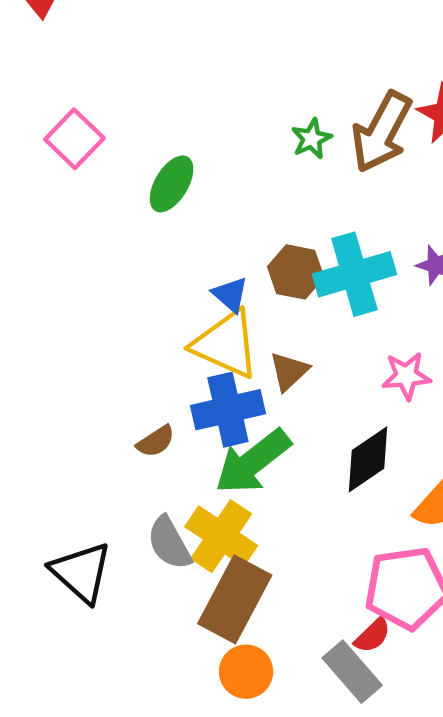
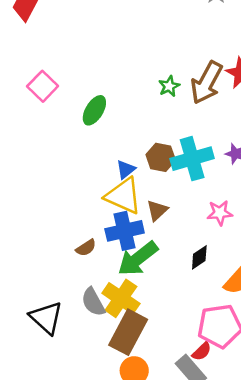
blue triangle: (230, 295) -> (126, 169), turned 40
black diamond: (368, 459) -> (199, 257), size x0.7

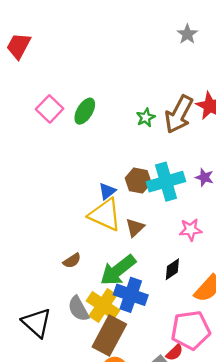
pink square: (43, 86) -> (50, 109), moved
green ellipse: (94, 110) -> (85, 111), moved
blue cross: (125, 231) -> (131, 295), moved, turned 32

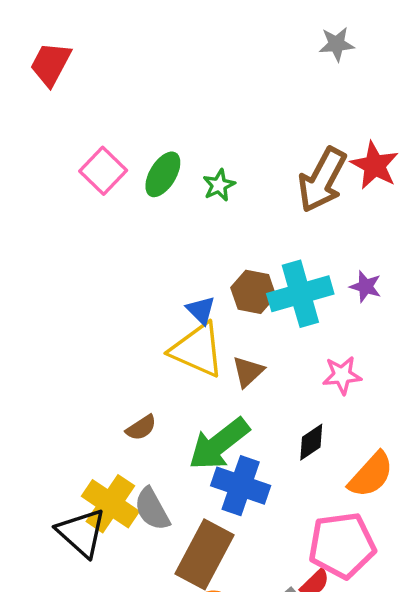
gray star: (187, 34) -> (337, 44), turned 30
green star: (146, 118) -> (219, 185), moved
blue triangle: (107, 191) -> (201, 310), turned -36
yellow cross: (103, 306) -> (110, 504), moved

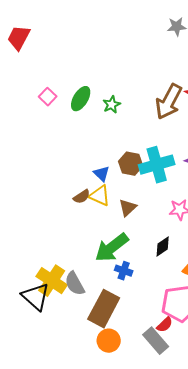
pink square: (103, 171) -> (48, 97), size x0.7
yellow triangle: (197, 350) -> (100, 196), size x0.7
brown semicircle: (141, 428) -> (82, 197), moved
blue cross: (241, 486) -> (124, 271), size x0.6

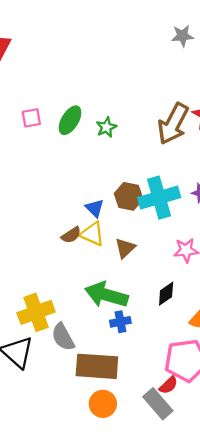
pink square: (48, 97) -> (31, 118), turned 36
green arrow: (112, 248) -> (106, 295), turned 54
blue cross: (124, 271) -> (120, 322), turned -30
yellow cross: (52, 281) -> (36, 312), moved, turned 36
brown rectangle: (104, 309) -> (97, 366), turned 66

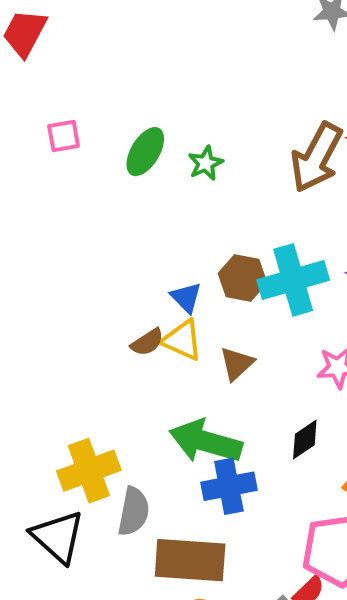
pink square: (31, 118) -> (64, 136), moved
blue cross: (120, 322) -> (229, 486), size x1.5
gray semicircle: (63, 337) -> (134, 511), turned -140

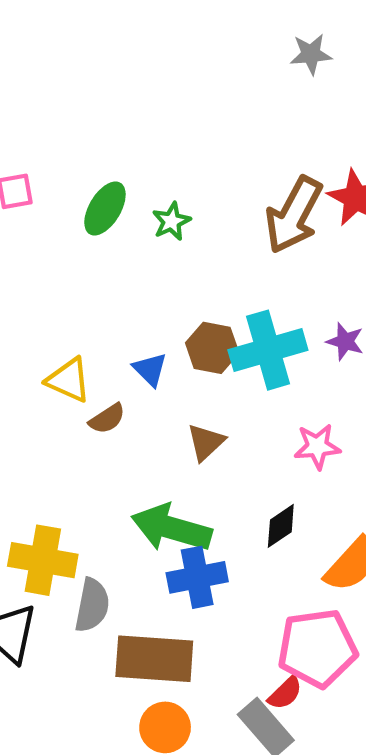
yellow triangle: (182, 340) -> (69, 380), moved
yellow cross: (89, 471) -> (43, 560), turned 30

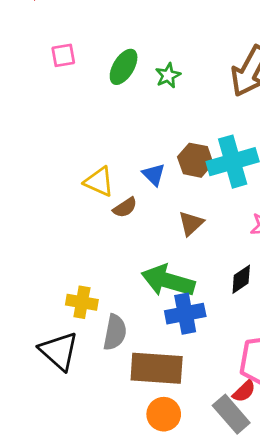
yellow cross: (43, 560) -> (82, 302), size x0.7

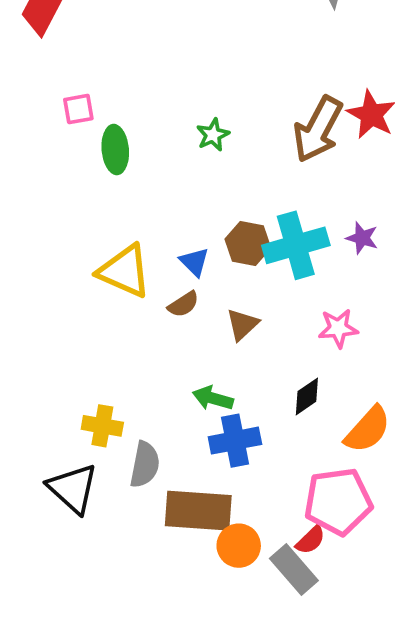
green ellipse: (124, 67) -> (115, 150), moved, turned -36
yellow triangle: (99, 182) -> (124, 271), size x1.4
brown semicircle: (125, 208) -> (183, 304), moved
green arrow: (168, 281) -> (213, 398), size x0.6
orange circle: (164, 414) -> (239, 546), moved

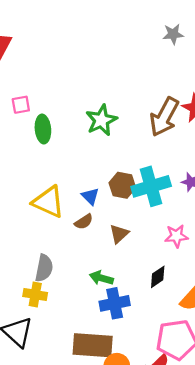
green star: (213, 135) -> (101, 120), size x1.6
gray semicircle: (145, 465) -> (44, 268), moved

